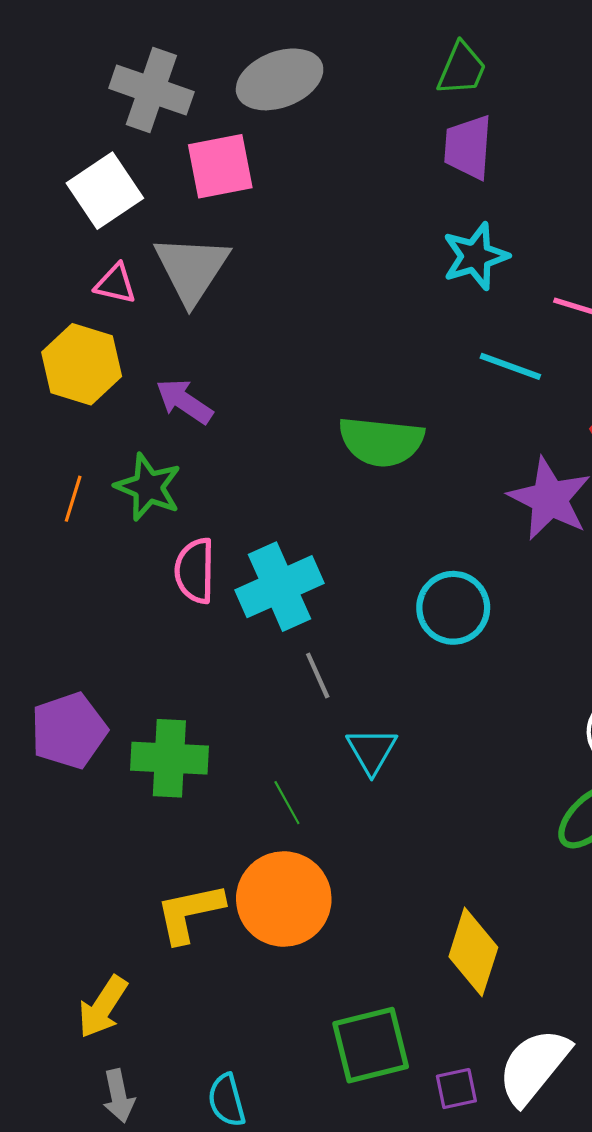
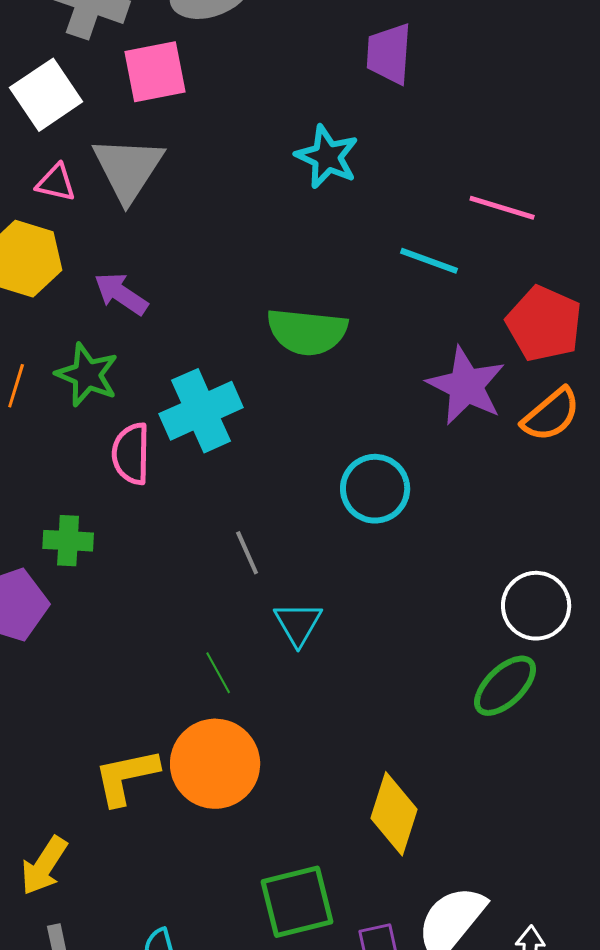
cyan star: (475, 256) -> (327, 157), moved, turned -30
cyan cross: (280, 587) -> (201, 411), moved
green cross: (169, 758) -> (68, 541), moved, size x0.7

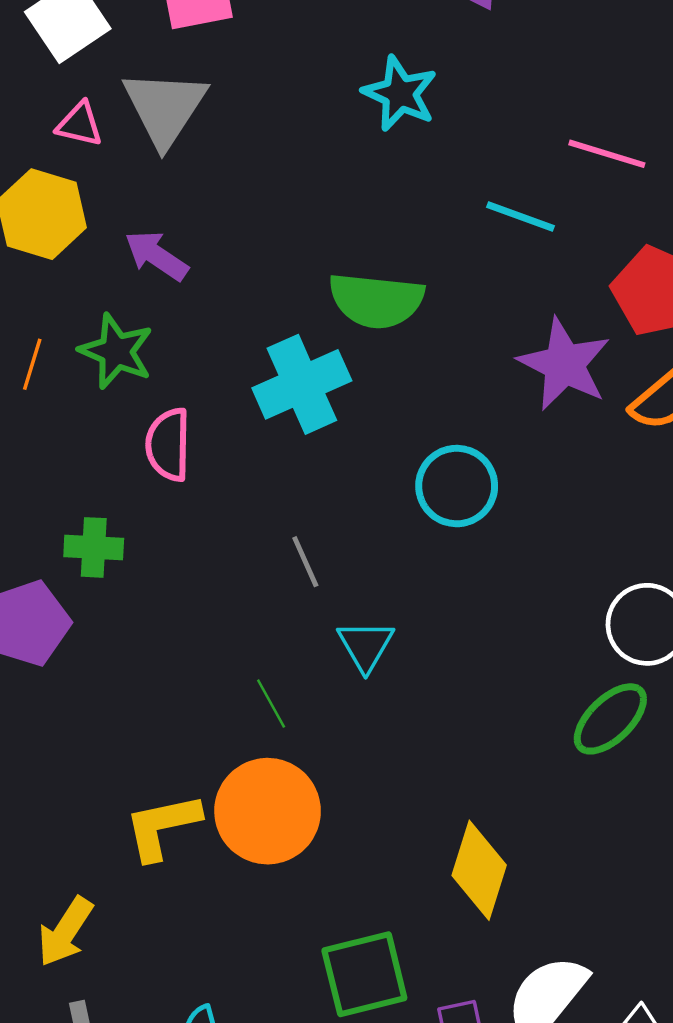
cyan cross: (201, 411) -> (302, 384), moved

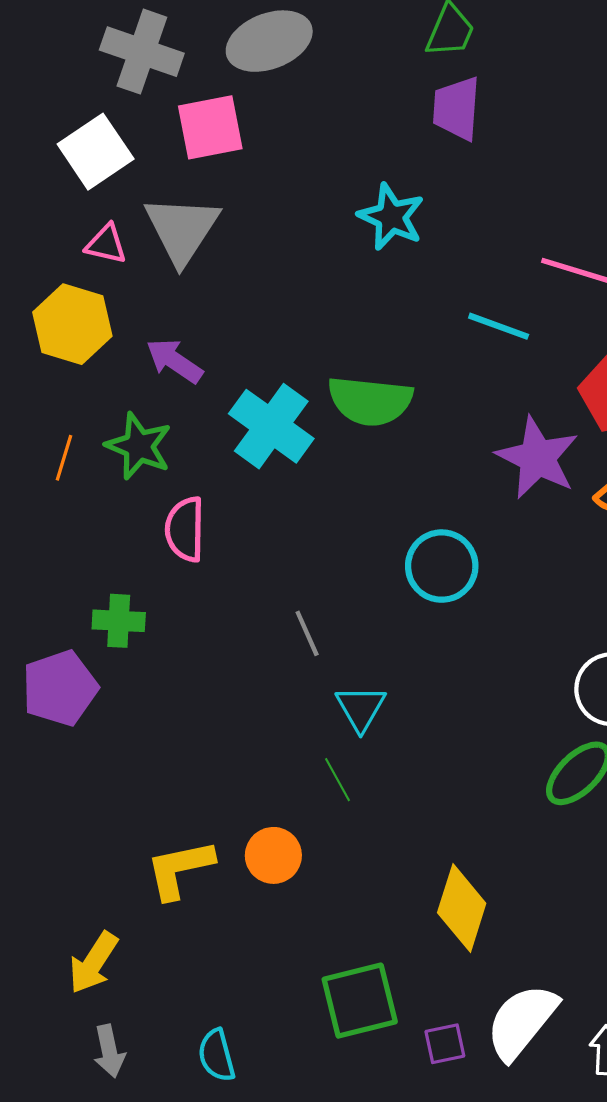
cyan cross: (302, 384) -> (271, 426), moved, turned -30
green line: (271, 704) -> (338, 780), moved
orange circle: (268, 811) -> (273, 855), size x0.6

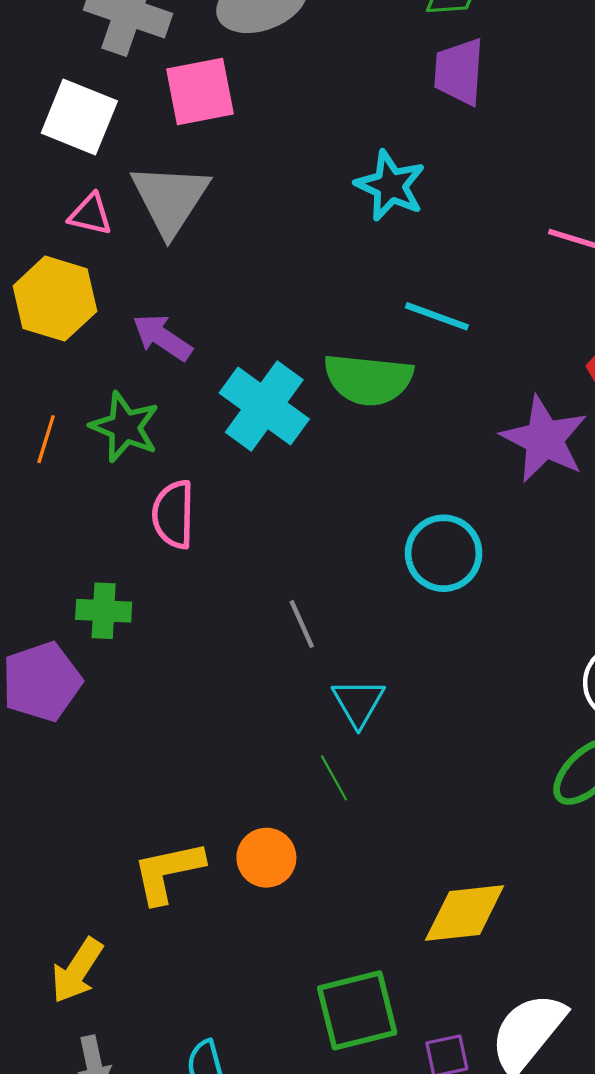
white square: (96, 152) -> (79, 117), turned -34
cyan line: (499, 326) -> (437, 316), moved
yellow diamond: (462, 908) -> (465, 913), turned 66

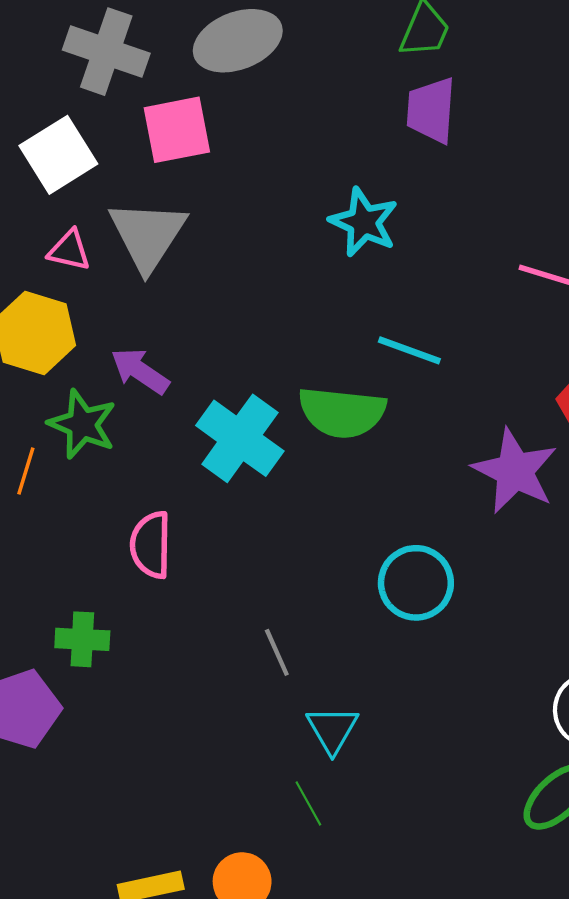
white square: (79, 117) -> (58, 155), turned 36
green star: (125, 427) -> (82, 424), moved

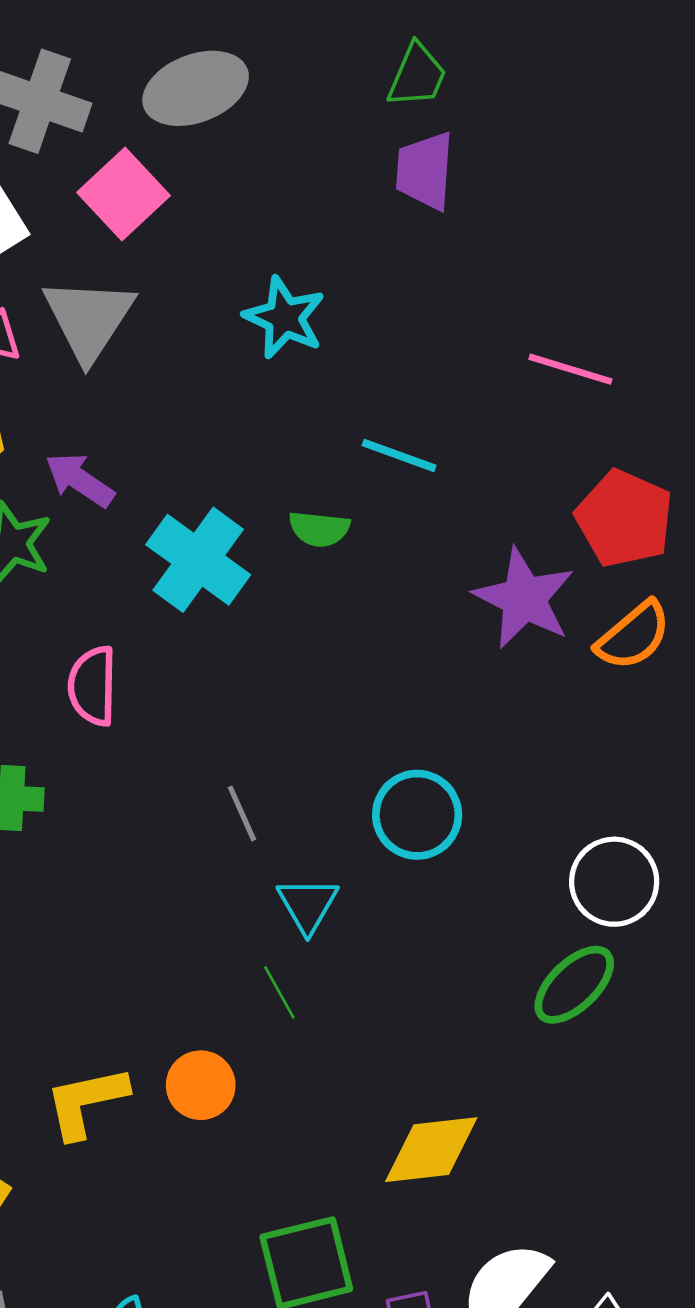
pink square: (177, 130) -> (123, 194), turned -32
cyan star: (364, 222) -> (284, 318), moved
green semicircle: (342, 412) -> (319, 529), size x0.6
cyan circle: (416, 583) -> (417, 815), moved

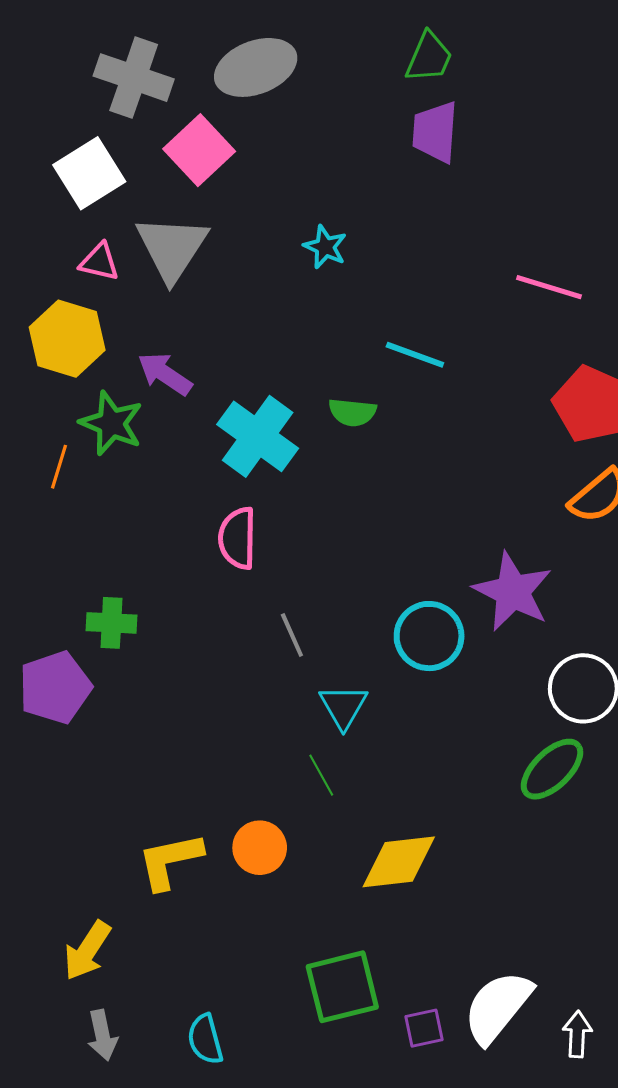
cyan star: (284, 318) -> (325, 247), size x0.7
purple star: (524, 598) -> (513, 592), moved
pink semicircle: (93, 686) -> (237, 538), moved
yellow diamond: (431, 1150) -> (399, 862), moved

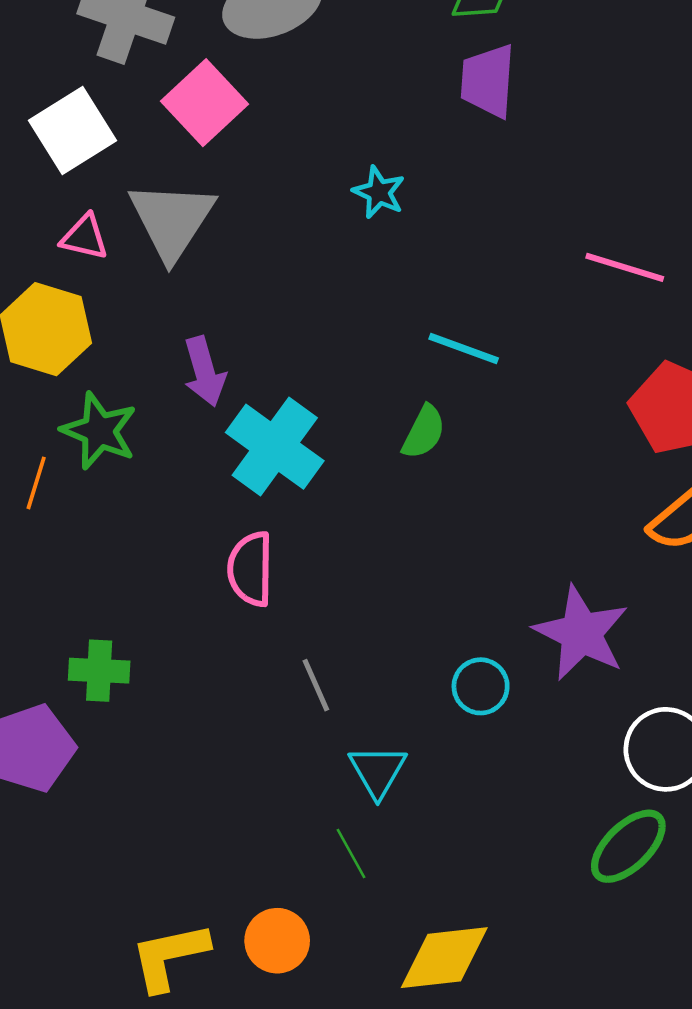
cyan star: (325, 247) -> (379, 192), moved
purple arrow: (165, 374) -> (204, 372), moved, turned -140
green semicircle: (352, 412) -> (424, 432), moved, turned -69
cyan circle: (429, 636) -> (481, 686), size x0.7

